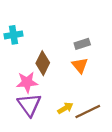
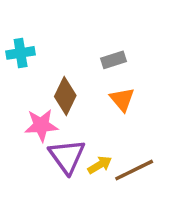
gray rectangle: (82, 44) -> (113, 60), moved
purple triangle: (29, 105) -> (67, 156), moved

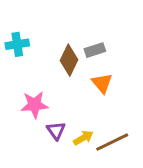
brown diamond: (65, 96) -> (69, 60), moved
purple triangle: (67, 156) -> (56, 131), size x0.6

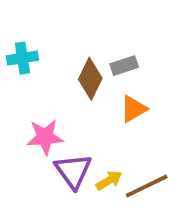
orange triangle: (102, 83) -> (134, 109), turned 40
purple triangle: (56, 131) -> (73, 171), size x1.5

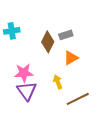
purple triangle: (73, 171) -> (27, 91), moved
yellow arrow: (109, 180) -> (58, 82), moved, turned -80

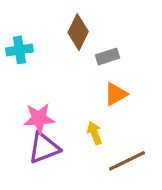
brown diamond: (48, 42) -> (78, 32), moved
purple triangle: (27, 91) -> (44, 148), turned 45

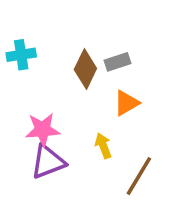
brown diamond: (78, 32) -> (85, 69), moved
brown line: (127, 161) -> (139, 176), turned -33

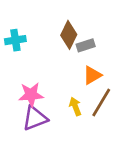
brown diamond: (85, 69) -> (69, 35), moved
brown line: (139, 176) -> (101, 103), moved

